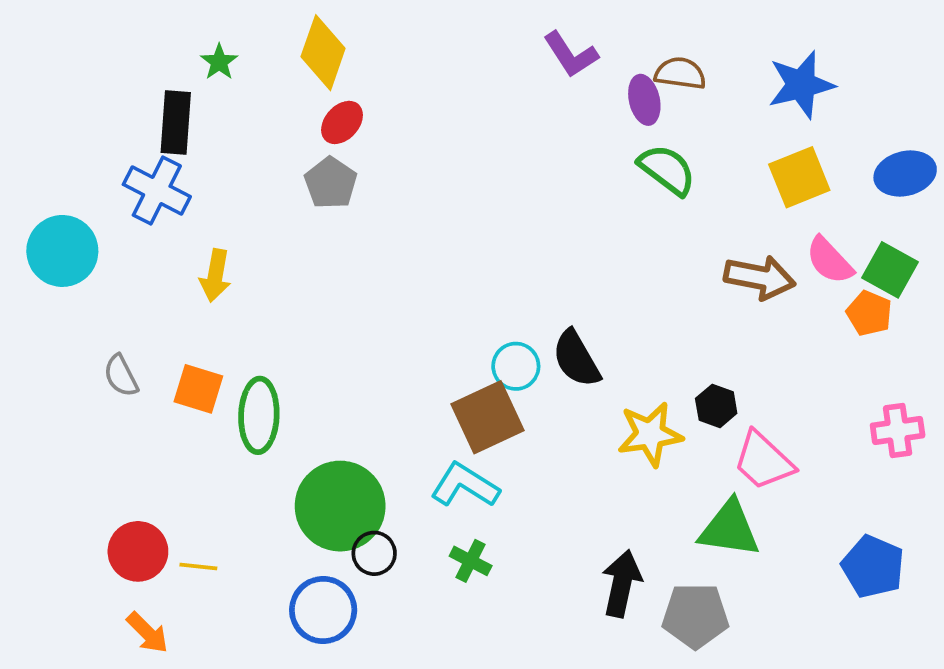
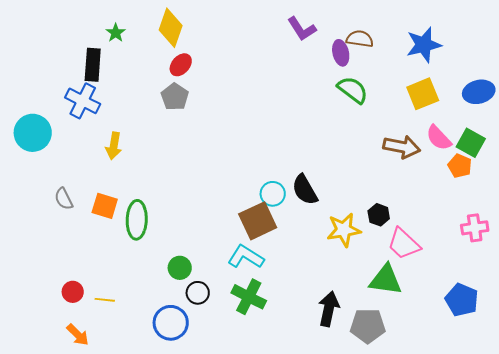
green circle: (340, 506) -> (180, 268), size x0.5
red circle: (138, 551) -> (73, 292), size x0.7
green cross: (471, 561) -> (249, 297), size x1.6

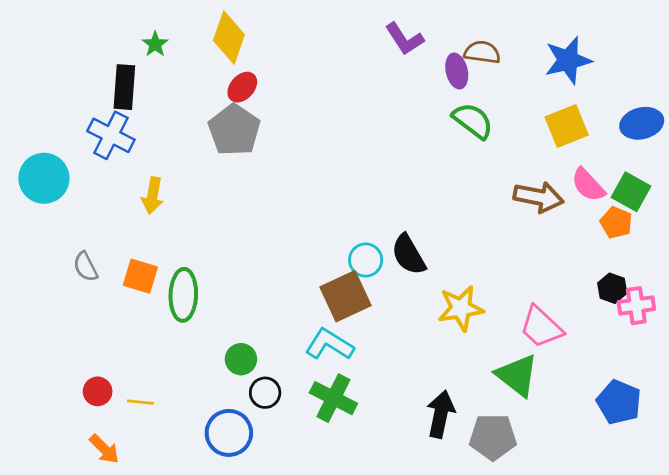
gray pentagon: (175, 97) -> (234, 130), size x1.4
black hexagon: (379, 215) -> (612, 288), moved
green triangle: (386, 280) -> (517, 375), turned 30

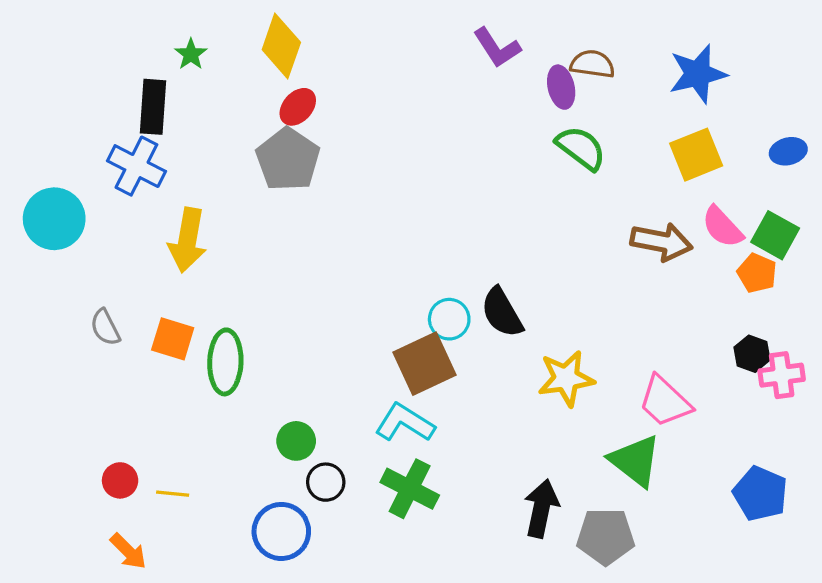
blue ellipse: (642, 123) -> (788, 151), size x0.7
yellow arrow: (153, 196) -> (188, 240), size x1.4

